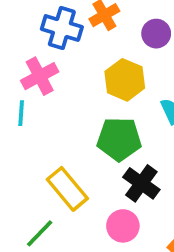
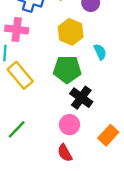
pink cross: (40, 76) -> (17, 29), turned 35
yellow rectangle: (67, 189) -> (20, 75), moved

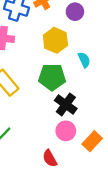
pink circle: (70, 125) -> (66, 131), moved

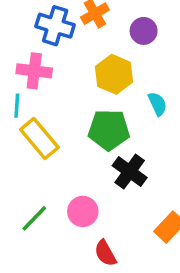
pink circle: (66, 131) -> (83, 211), moved

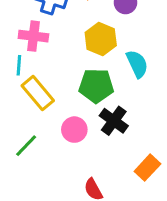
cyan semicircle: (157, 104) -> (137, 64), size x1.4
pink circle: (83, 211) -> (74, 130), moved
green line: (34, 218) -> (26, 146), moved

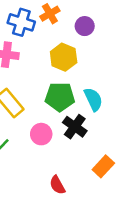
cyan semicircle: (137, 64) -> (93, 99), moved

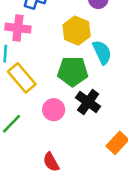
cyan semicircle: (93, 99) -> (102, 52), moved
red semicircle: (57, 185) -> (51, 162), moved

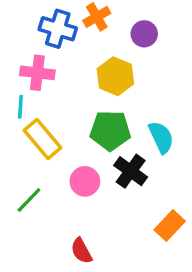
cyan semicircle: (102, 52) -> (161, 137), moved

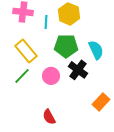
cyan line: (20, 107) -> (46, 22), moved
green line: (29, 200) -> (22, 76), moved

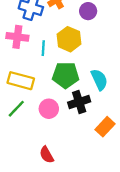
yellow rectangle: (26, 51) -> (21, 81), turned -35
black cross: (78, 70) -> (79, 102), turned 36
orange rectangle: (101, 102) -> (105, 127), moved

